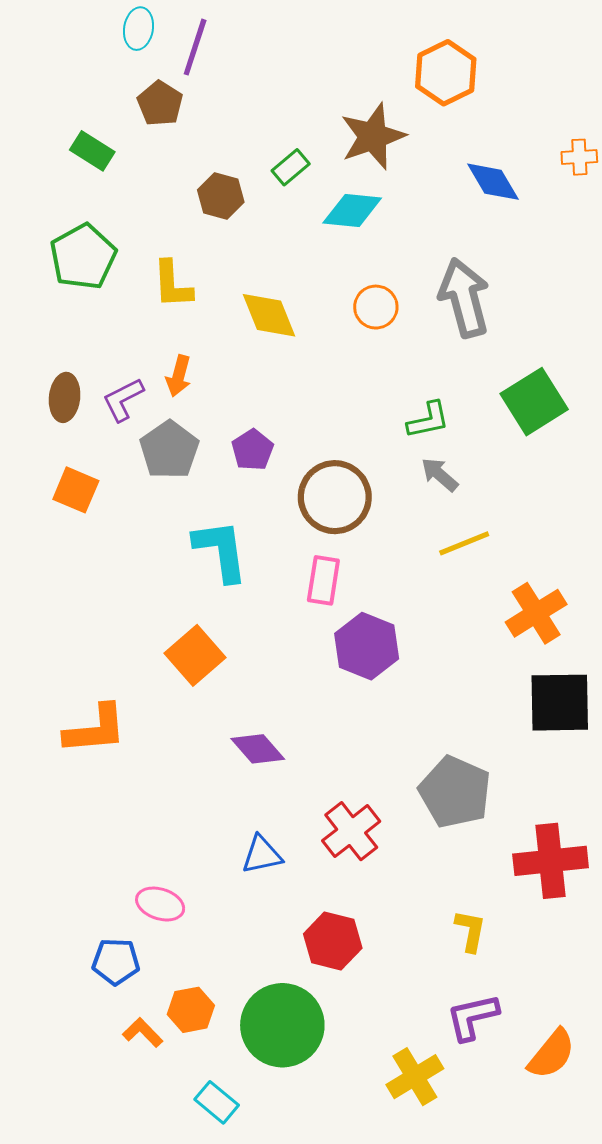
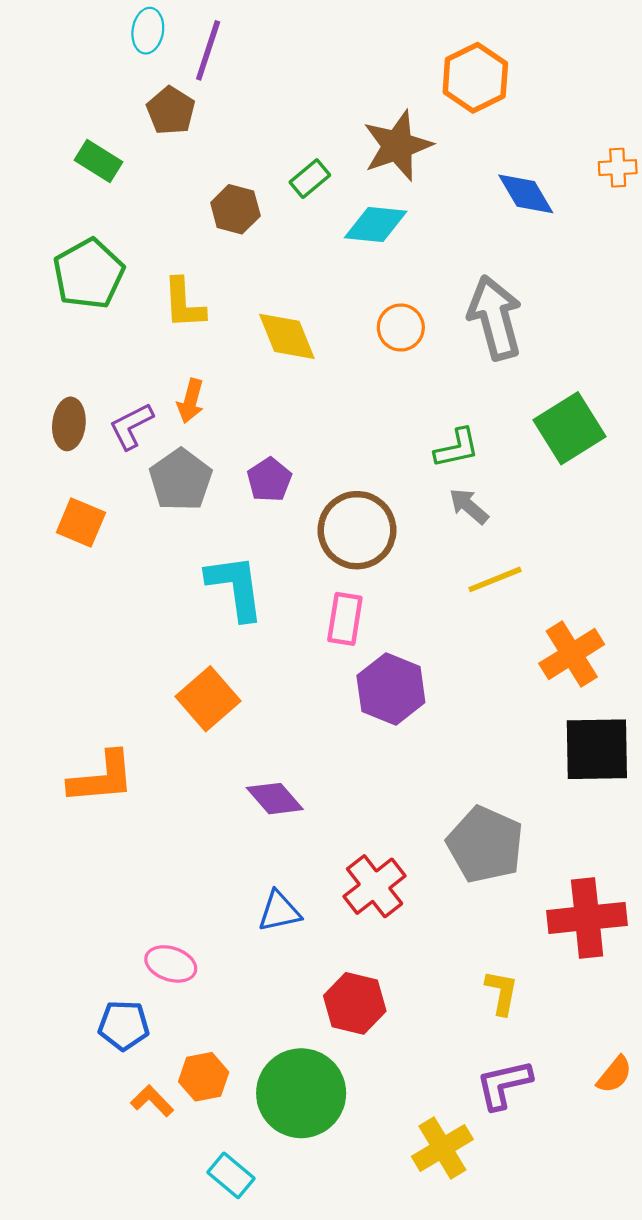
orange semicircle: (552, 1054) -> (614, 1075), moved, size x0.7

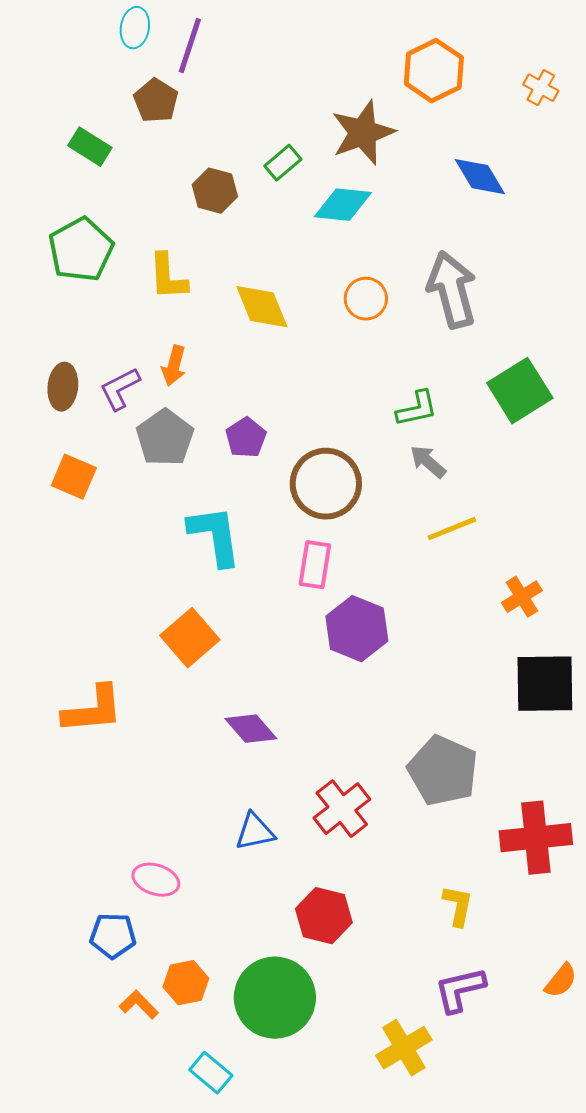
orange cross: (618, 168) -> (541, 88), moved, turned 32
orange cross: (572, 654) -> (522, 597), size x0.7

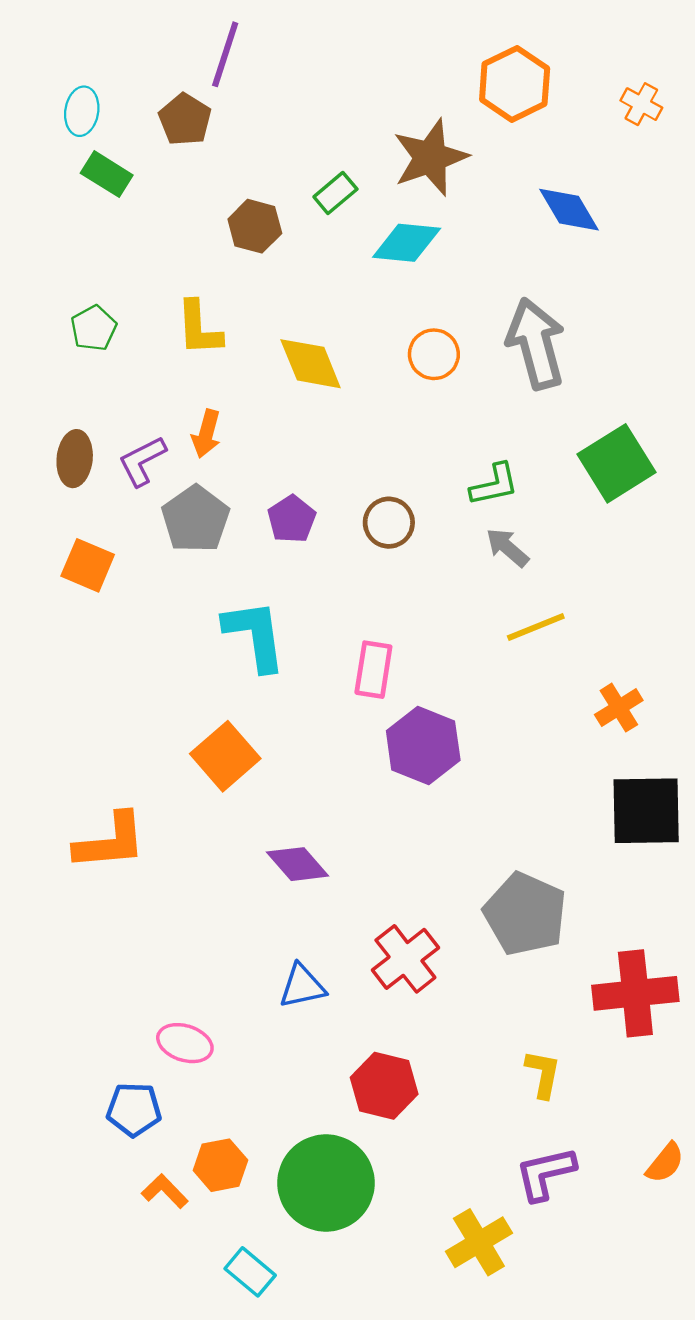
cyan ellipse: (135, 28) -> (82, 111), moved
green pentagon: (81, 250) -> (94, 328), moved, size x0.6
brown circle: (326, 484) -> (389, 523), moved, size x0.6

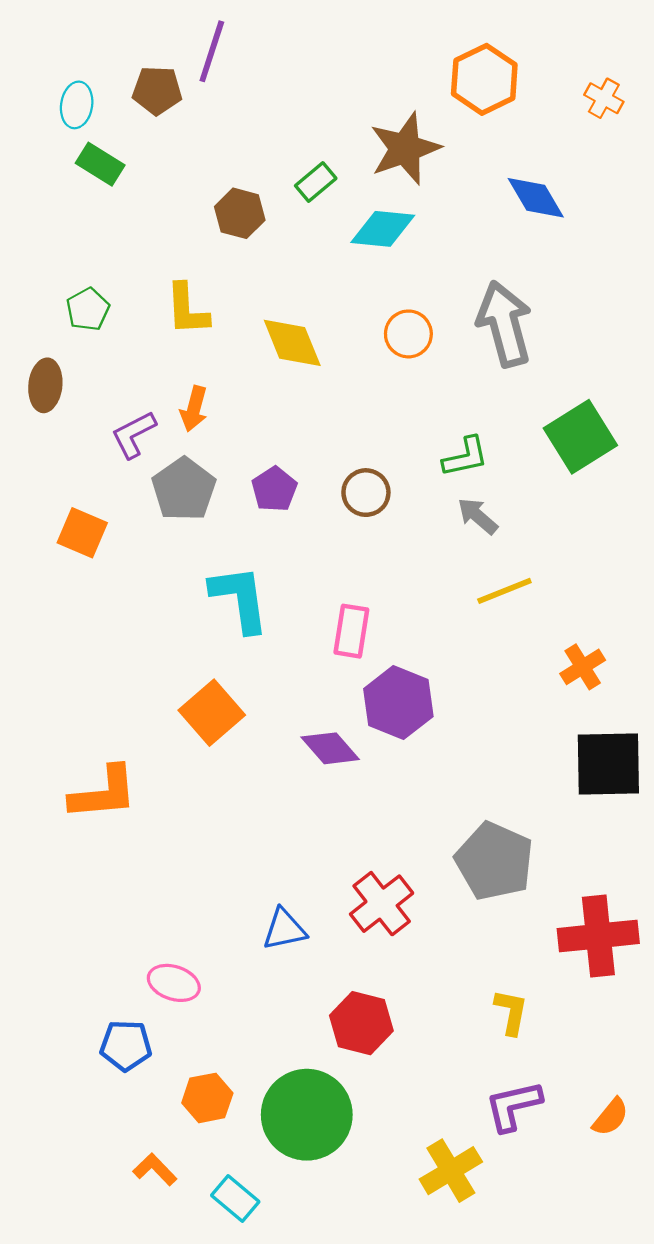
brown pentagon: (185, 120) -> (157, 90), moved, turned -30
brown ellipse: (75, 459) -> (45, 385), moved
purple diamond: (298, 864) -> (330, 748), moved
orange semicircle: (665, 1163) -> (611, 1117), moved
orange L-shape: (165, 1191) -> (155, 1169), moved

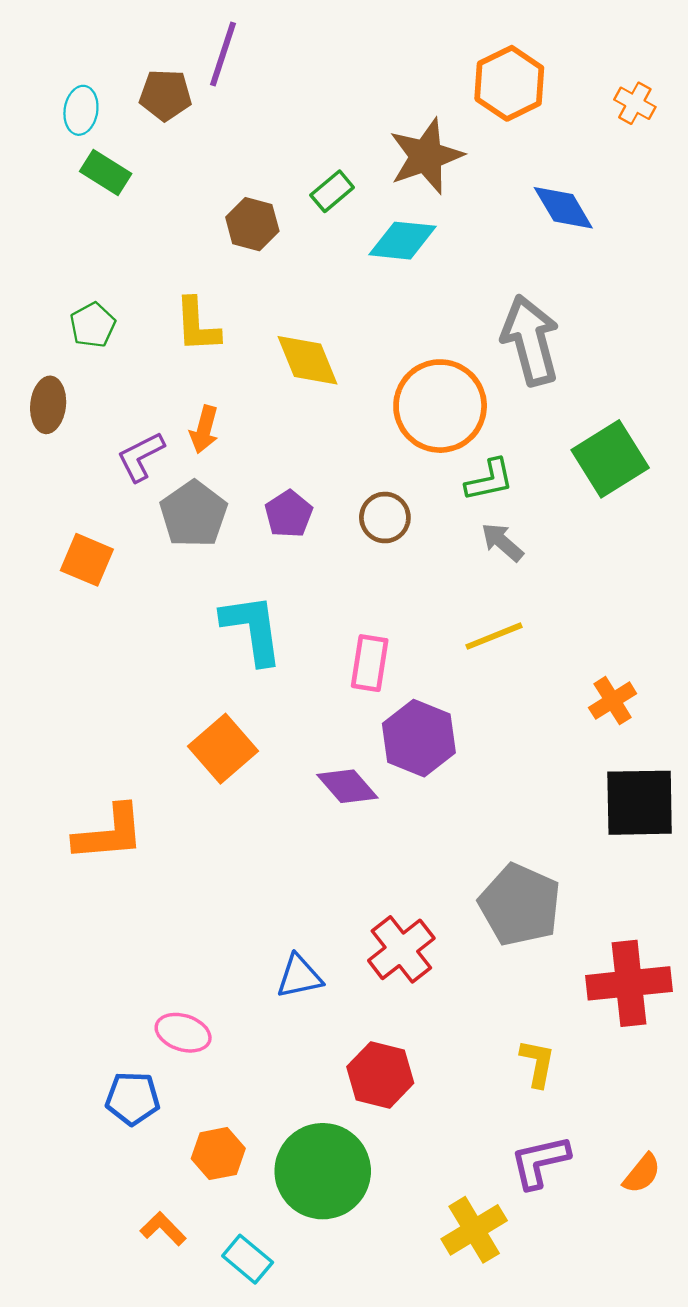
orange circle: (408, 334) -> (440, 406), moved, size x1.8
yellow line: (504, 591) -> (494, 636), moved

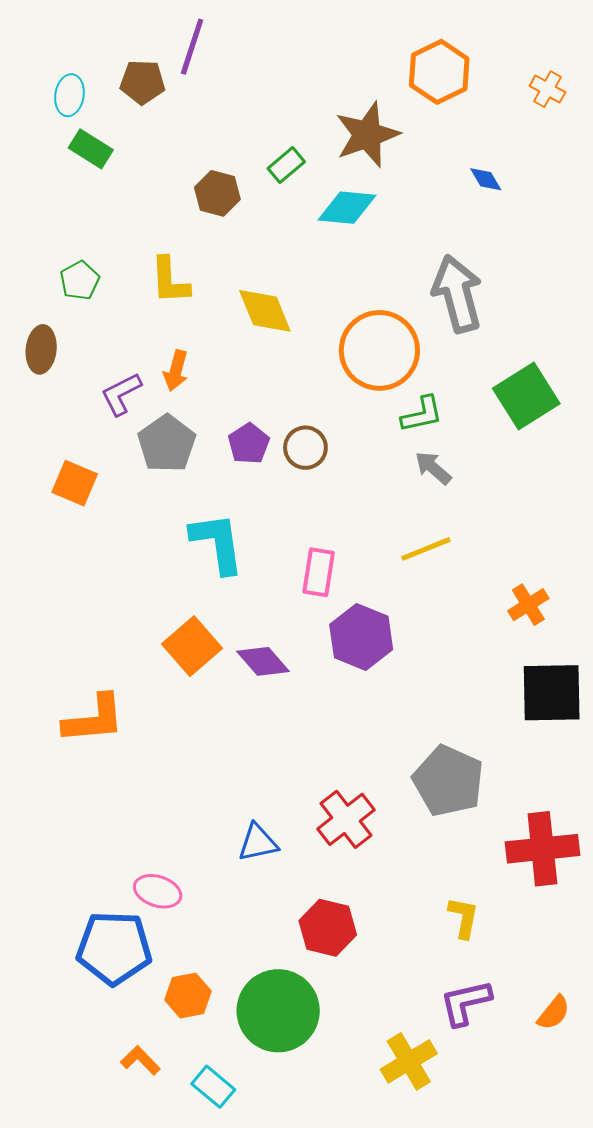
blue diamond: (563, 208) -> (486, 179), size x0.6
brown circle: (385, 518) -> (305, 448), moved
purple diamond: (347, 786) -> (263, 661), moved
blue pentagon: (133, 1098) -> (114, 948), size x1.6

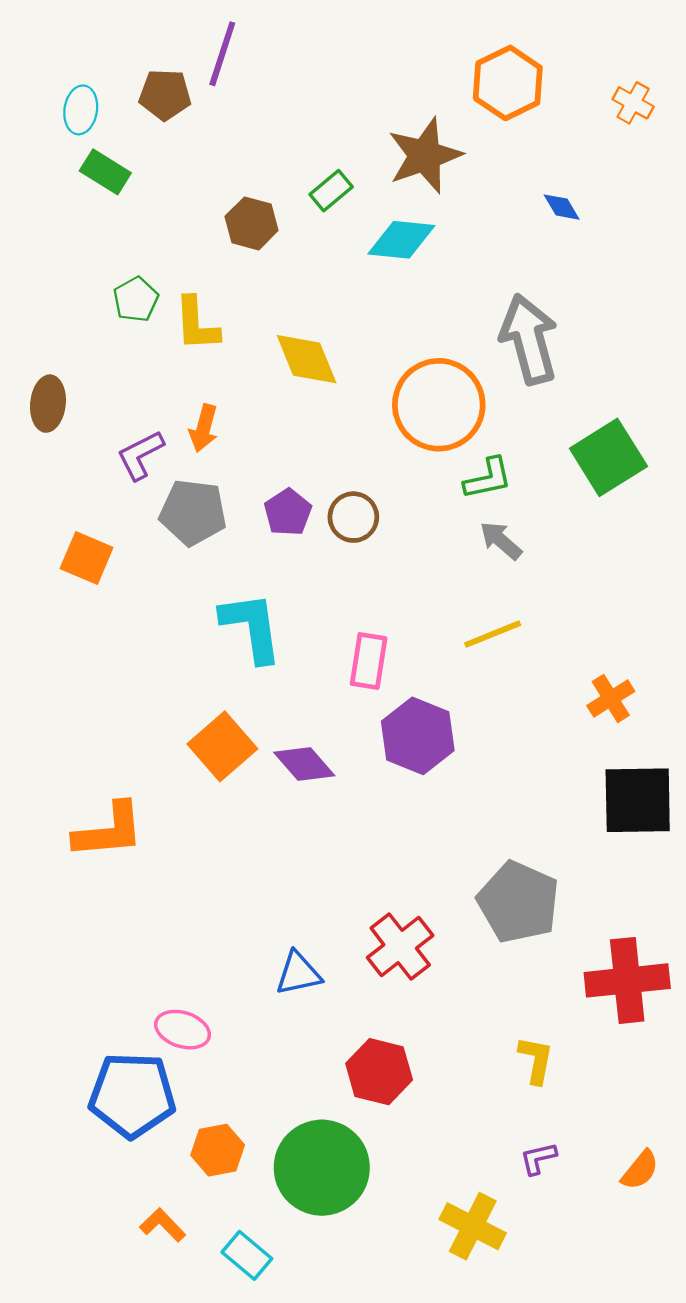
green pentagon: (80, 281) -> (136, 299), moved
gray pentagon: (167, 444) -> (193, 512), turned -30
purple L-shape: (465, 1003) -> (538, 1158), size x0.6
yellow cross: (409, 1061) -> (473, 1226), turned -32

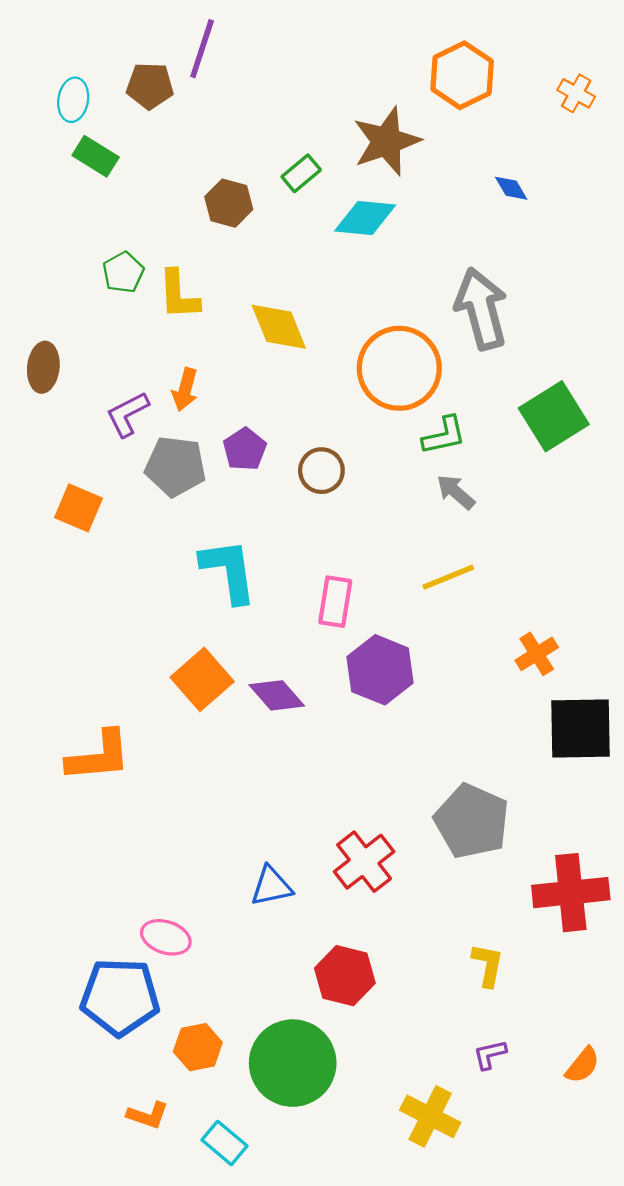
purple pentagon: (288, 512) -> (245, 449), moved
orange cross: (611, 698) -> (537, 654), moved
orange L-shape: (163, 1225) -> (148, 1115), turned 153

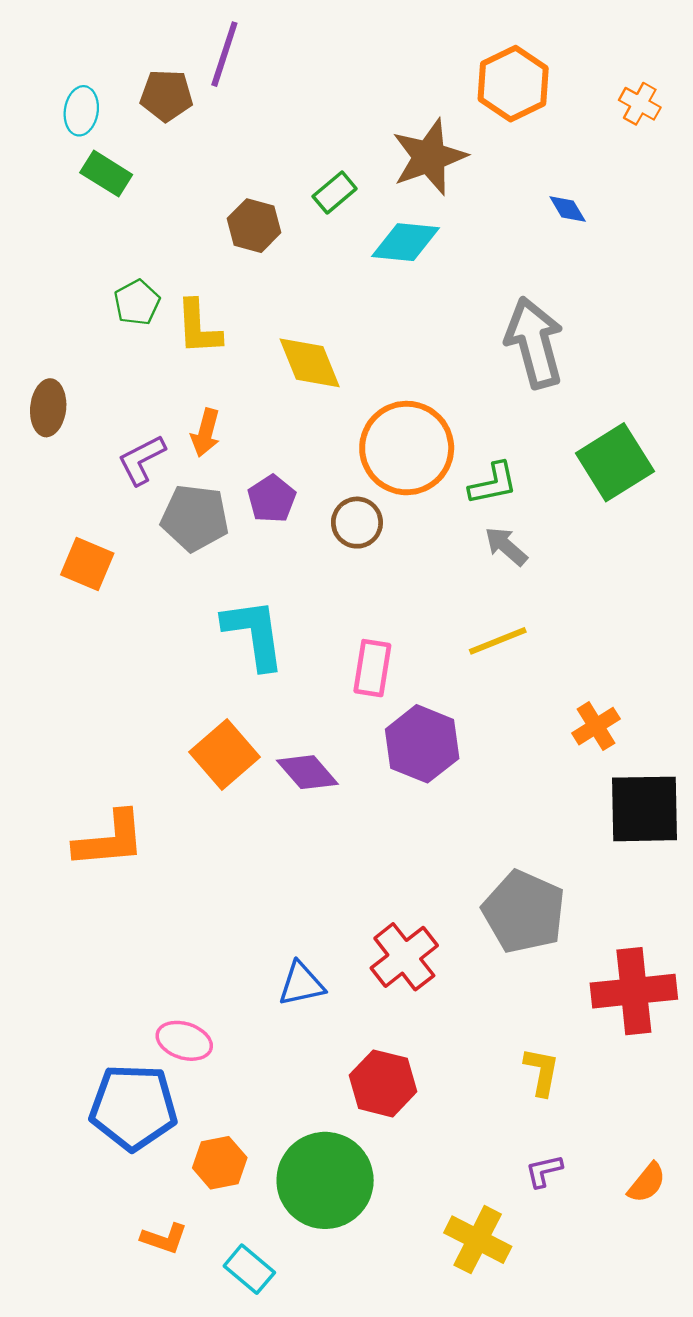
orange circle: (399, 368) -> (407, 448), moved

